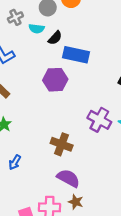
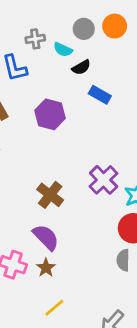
gray cross: (15, 17) -> (35, 39), moved
blue rectangle: (76, 55) -> (100, 95), size x0.7
purple hexagon: (55, 80) -> (50, 114), moved

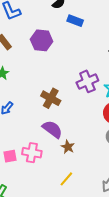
purple cross: (104, 180) -> (87, 81), turned 30
brown star: (46, 268) -> (68, 147), moved

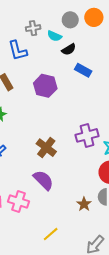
brown star: (68, 147) -> (84, 204), moved

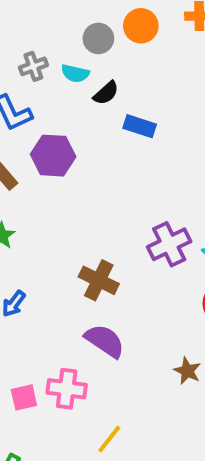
purple hexagon: (45, 86) -> (53, 156), moved
yellow line: (51, 234) -> (109, 439), moved

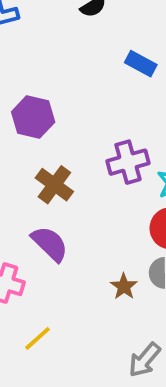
blue rectangle: (140, 126) -> (141, 64), moved
purple hexagon: (53, 156) -> (33, 117), moved

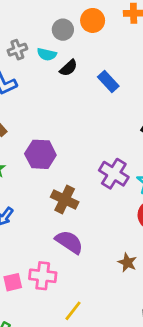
blue rectangle: (141, 64) -> (108, 81), moved, turned 30
purple cross: (128, 162) -> (114, 174), turned -32

